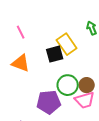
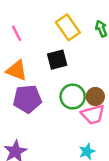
yellow rectangle: (67, 44) -> (68, 27), moved
purple pentagon: (49, 102) -> (27, 99), moved

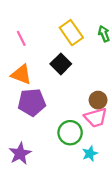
black square: (57, 60) -> (61, 64), turned -30
green circle: (73, 97) -> (70, 133), moved

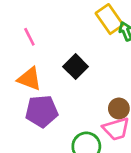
yellow rectangle: (71, 33) -> (109, 19), moved

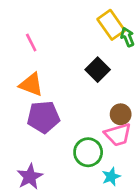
black square: (76, 67) -> (98, 70), moved

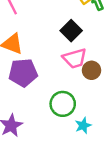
pink trapezoid: (118, 135) -> (75, 58), moved

